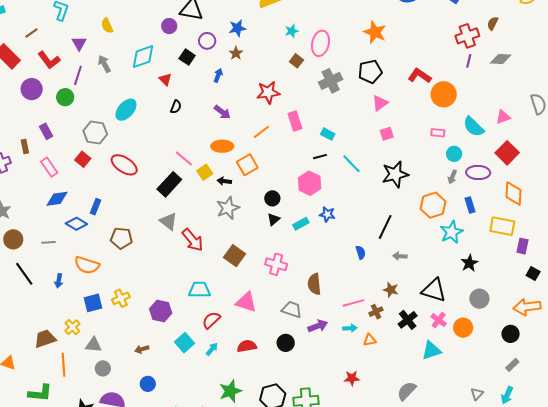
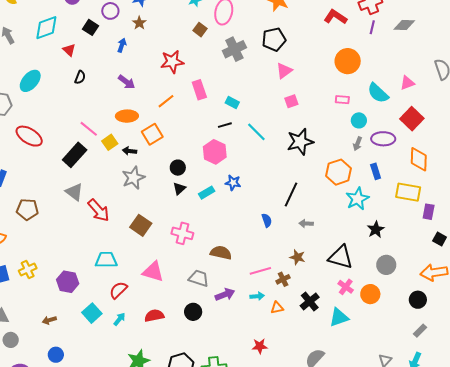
red L-shape: (420, 76) -> (335, 17), moved
brown semicircle: (314, 284) -> (221, 253), turned 110
black cross: (408, 320) -> (310, 301), moved

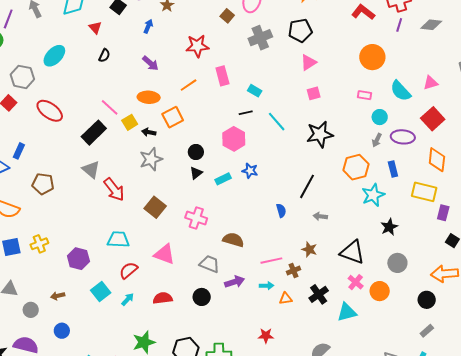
gray circle: (11, 340) -> (31, 310), moved

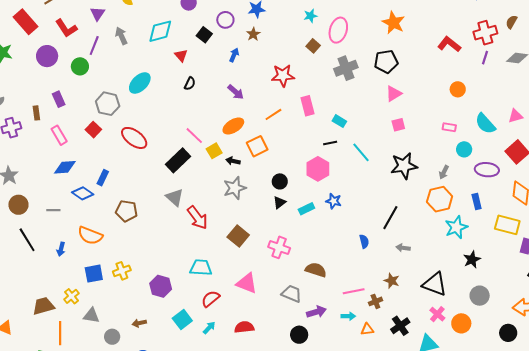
orange circle: (372, 57) -> (458, 89), size x0.6
orange ellipse: (149, 97) -> (233, 126), turned -35
gray arrow: (377, 140) -> (444, 172), moved
black circle: (202, 297) -> (299, 335), moved

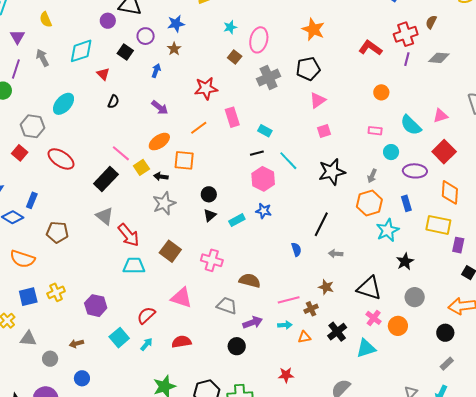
orange square: (257, 146) -> (184, 160), turned 35
pink hexagon: (318, 169) -> (263, 179), moved
cyan trapezoid: (201, 268) -> (134, 266), moved

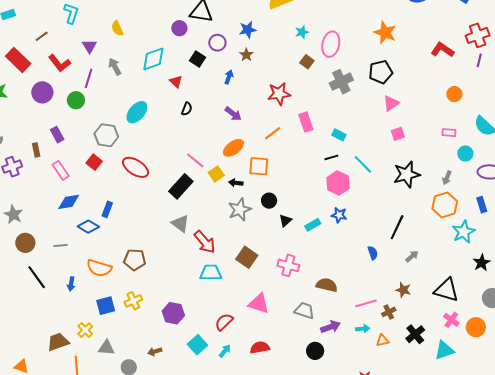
black circle: (209, 194) -> (269, 201), moved
brown pentagon: (57, 232) -> (135, 260), moved
gray arrow: (336, 254) -> (412, 256), turned 136

